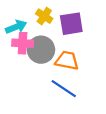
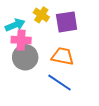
gray circle: (41, 50) -> (25, 57), moved

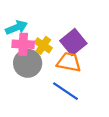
yellow cross: (41, 15) -> (43, 45), moved
purple square: (67, 22) -> (73, 42), moved, turned -30

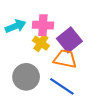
pink cross: (23, 44) -> (43, 25), moved
gray circle: (28, 63) -> (26, 77), moved

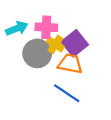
yellow cross: (41, 43) -> (55, 44), moved
gray circle: (26, 77) -> (37, 53), moved

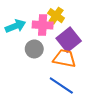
yellow cross: (55, 44) -> (56, 16), moved
gray circle: (37, 53) -> (34, 49), size x0.7

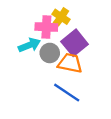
cyan arrow: (15, 26) -> (29, 45), moved
gray circle: (34, 49) -> (50, 53), moved

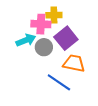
yellow cross: (61, 17) -> (54, 15), turned -35
orange trapezoid: (70, 63) -> (74, 63), moved

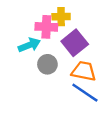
gray circle: (44, 47) -> (47, 64), moved
blue line: (59, 82) -> (85, 93), moved

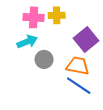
pink cross: (46, 27) -> (34, 17), moved
purple square: (75, 43) -> (86, 39), moved

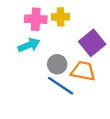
gray circle: (44, 59) -> (57, 64), moved
blue line: (79, 86) -> (61, 86), moved

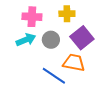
yellow cross: (61, 17) -> (67, 14), moved
gray circle: (57, 64) -> (51, 40), moved

